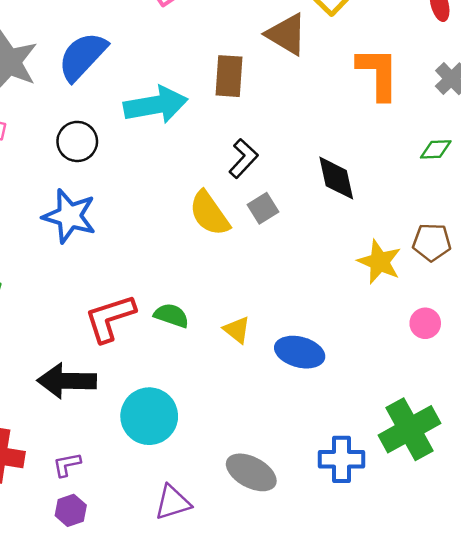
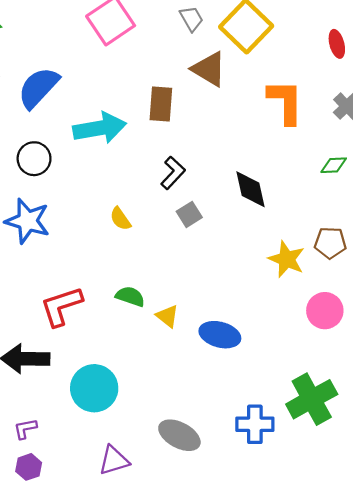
yellow semicircle: (209, 213) -> (120, 219), moved, size x0.6
green semicircle: (171, 315) -> (130, 296), moved
pink circle: (425, 323) -> (325, 311), size x1.4

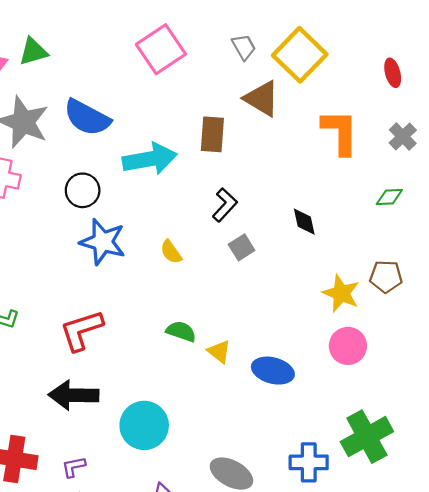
blue semicircle: (38, 88) -> (87, 118), turned -105
black diamond: (250, 189) -> (304, 222), size x0.7
blue star: (27, 221) -> (103, 242), moved
red L-shape: (61, 306) -> (81, 330), moved
pink circle: (325, 311) -> (348, 346), moved

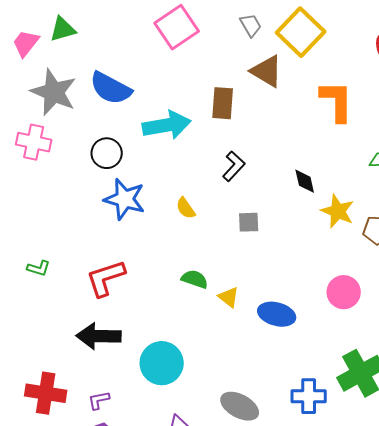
gray square: (242, 247) -> (249, 222), moved, turned 30
yellow star: (341, 293) -> (338, 211), moved

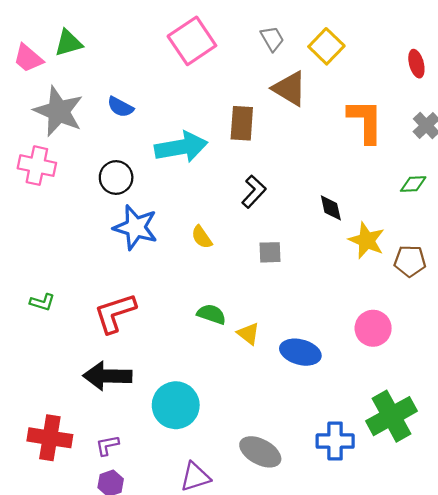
yellow square: (301, 32) -> (326, 46), size x0.7
pink trapezoid: (26, 43) -> (28, 58), turned -88
blue semicircle: (111, 88) -> (120, 107), size x0.6

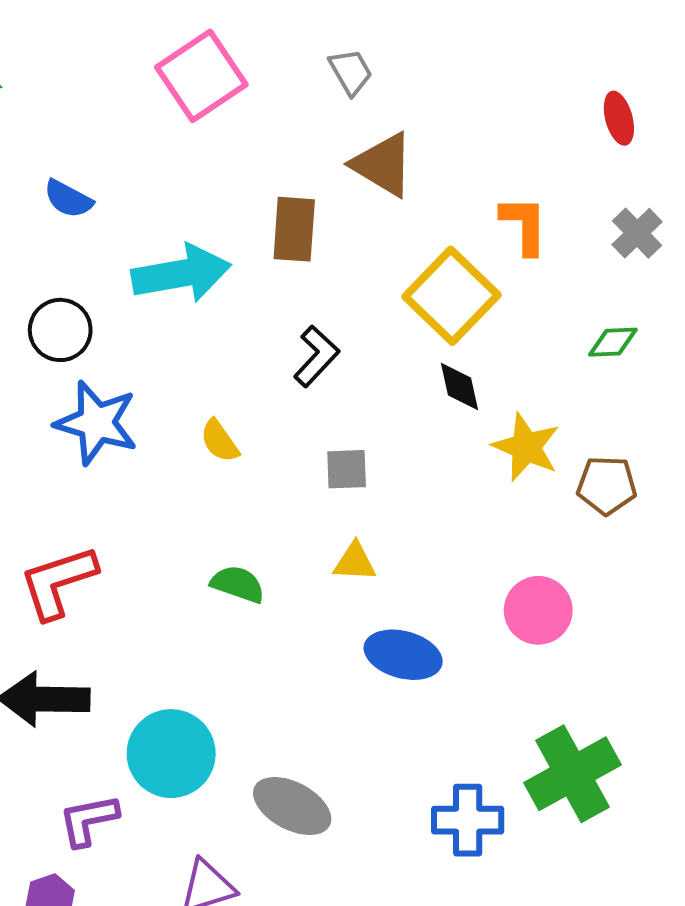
yellow square: (326, 46) -> (451, 296), moved, size x1.4
orange L-shape: (365, 121) -> (524, 225), size x0.7
yellow triangle: (248, 334) -> (355, 562), moved, turned -35
purple L-shape: (107, 445) -> (88, 820), moved, size x1.4
gray ellipse: (260, 452) -> (292, 806), moved

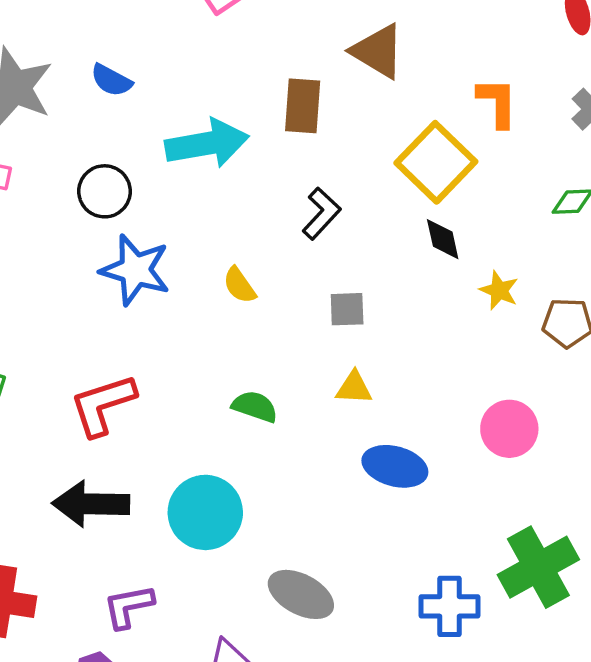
yellow star: (526, 447) -> (499, 290), size x0.7
cyan circle: (171, 754) -> (205, 512), moved

